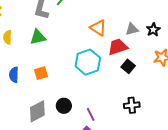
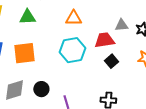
orange triangle: (98, 28) -> (74, 18), moved, turned -42
orange square: (41, 73) -> (25, 53), size x1.6

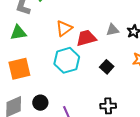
orange triangle: (74, 18) -> (64, 28), turned -30
red trapezoid: (105, 40) -> (86, 38), moved

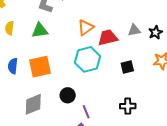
black square: (107, 67) -> (127, 67), turned 32
black circle: (40, 103) -> (68, 95), moved

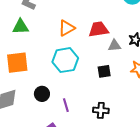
gray triangle: (134, 30) -> (114, 45), moved
red trapezoid: (108, 38) -> (99, 29), moved
purple line: (86, 112) -> (66, 105), moved

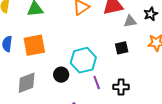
cyan hexagon: (65, 60) -> (83, 60), moved
purple line: (66, 105) -> (97, 82), moved

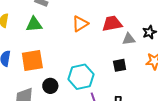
black circle: (61, 75) -> (50, 86), moved

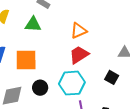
red trapezoid: (112, 24) -> (79, 55), moved, turned -30
black square: (120, 65) -> (112, 77), turned 32

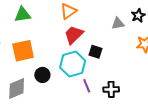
black square: (112, 77) -> (95, 52), moved

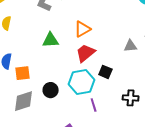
green triangle: (23, 15) -> (50, 40), moved
orange square: (23, 51) -> (22, 73), moved, size x0.7
black cross: (111, 89) -> (131, 98), moved

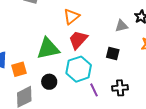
green triangle: (50, 40) -> (48, 49), moved, size x1.4
black square: (105, 72) -> (113, 54), moved
black cross: (131, 98) -> (120, 88), moved

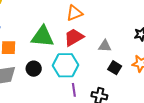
gray triangle: (121, 26) -> (105, 46), moved
black square: (113, 54) -> (115, 68), moved

